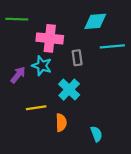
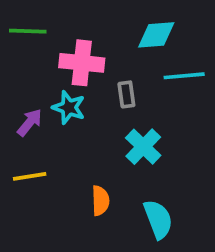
cyan cross: (69, 90) -> (143, 147), moved
yellow line: (36, 108) -> (30, 176), moved
cyan semicircle: (96, 134) -> (158, 219), size x1.5

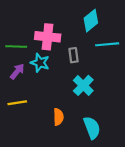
green line: (28, 31) -> (16, 47), moved
cyan diamond: (156, 35) -> (91, 21), turned -35

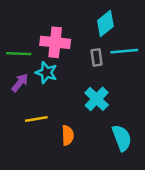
gray rectangle: (74, 55) -> (97, 57), moved
yellow line: (17, 103) -> (36, 119), moved
cyan semicircle: (92, 128) -> (122, 138), moved

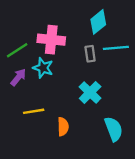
green line: (19, 54) -> (17, 50), turned -35

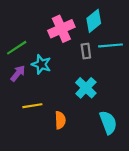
pink cross: (51, 40) -> (61, 29), moved, turned -30

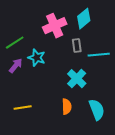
cyan line: (110, 45) -> (99, 55), moved
yellow line: (32, 106) -> (23, 108), moved
orange semicircle: (60, 120) -> (67, 107), moved

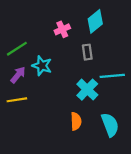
pink cross: (55, 26) -> (62, 29), size x0.6
cyan line: (99, 55) -> (112, 76), moved
yellow line: (23, 108) -> (17, 100), moved

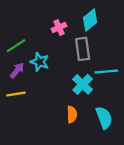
gray rectangle: (87, 52) -> (83, 49), size x1.5

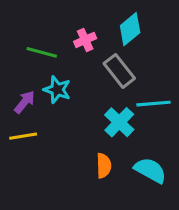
green line: (16, 46) -> (42, 52), moved, turned 48
gray rectangle: (83, 49) -> (119, 71), turned -30
cyan semicircle: (104, 118) -> (150, 170), turned -40

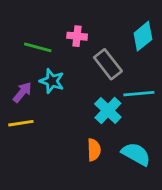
cyan diamond: (130, 29) -> (143, 36), moved
pink cross: (85, 40) -> (77, 36), turned 30

